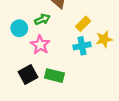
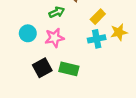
cyan circle: (19, 28) -> (28, 33), moved
pink star: (40, 45) -> (54, 38), turned 30

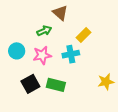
yellow star: (119, 32) -> (106, 82), moved
cyan cross: (97, 39) -> (71, 54), moved

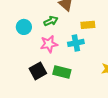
yellow rectangle: (84, 35) -> (88, 25), turned 40
cyan circle: (17, 51) -> (24, 27), moved

